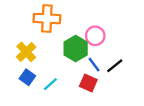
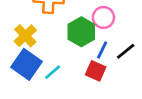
blue line: (94, 65) -> (102, 50), turned 63
blue square: (27, 77) -> (27, 64), size x1.6

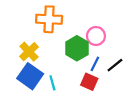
cyan line: (53, 72) -> (52, 83), turned -64

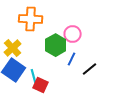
black line: (115, 65) -> (90, 69), moved
red square: (89, 82) -> (41, 85), moved

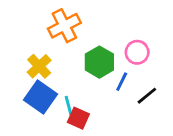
orange cross: (31, 19) -> (64, 26), turned -30
pink circle: (73, 34) -> (137, 52), moved

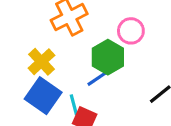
pink circle: (137, 52) -> (131, 31), moved
blue line: (122, 82) -> (97, 79), moved, turned 30

